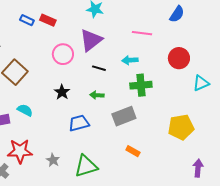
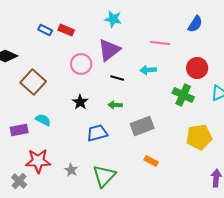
green cross: (141, 85) -> (183, 95), moved, turned 30
green triangle: (86, 166) -> (104, 176), turned -30

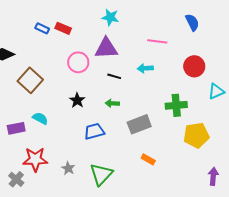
blue semicircle: (195, 24) -> (192, 22), turned -60
purple triangle: (109, 50) -> (106, 48), turned 35
green cross: (183, 95) -> (176, 105), moved, turned -30

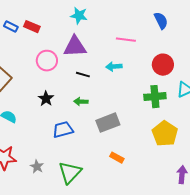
green cross: (176, 105) -> (155, 97), moved
yellow pentagon: (196, 135) -> (165, 134), turned -30

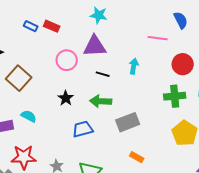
pink line: (126, 40) -> (158, 38), moved
cyan arrow: (114, 67) -> (134, 66), turned 105
green arrow: (81, 102) -> (101, 101), size x1.5

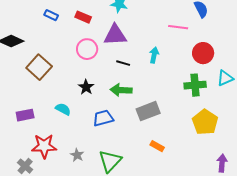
red rectangle: (52, 26) -> (83, 17), moved
cyan semicircle: (29, 116) -> (63, 109), moved

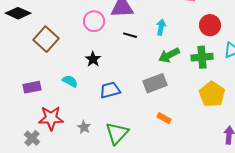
green arrow: (121, 90) -> (169, 55), moved, turned -30

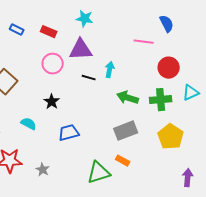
cyan arrow: (161, 27) -> (110, 70), moved
green arrow: (169, 55) -> (128, 98), turned 45
gray rectangle: (155, 83) -> (126, 131), moved
green triangle: (117, 133) -> (99, 173), moved, turned 30

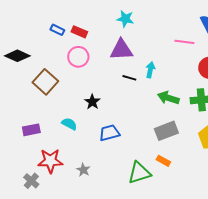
red rectangle: (49, 32) -> (79, 32), moved
pink circle: (53, 64) -> (78, 57), moved

